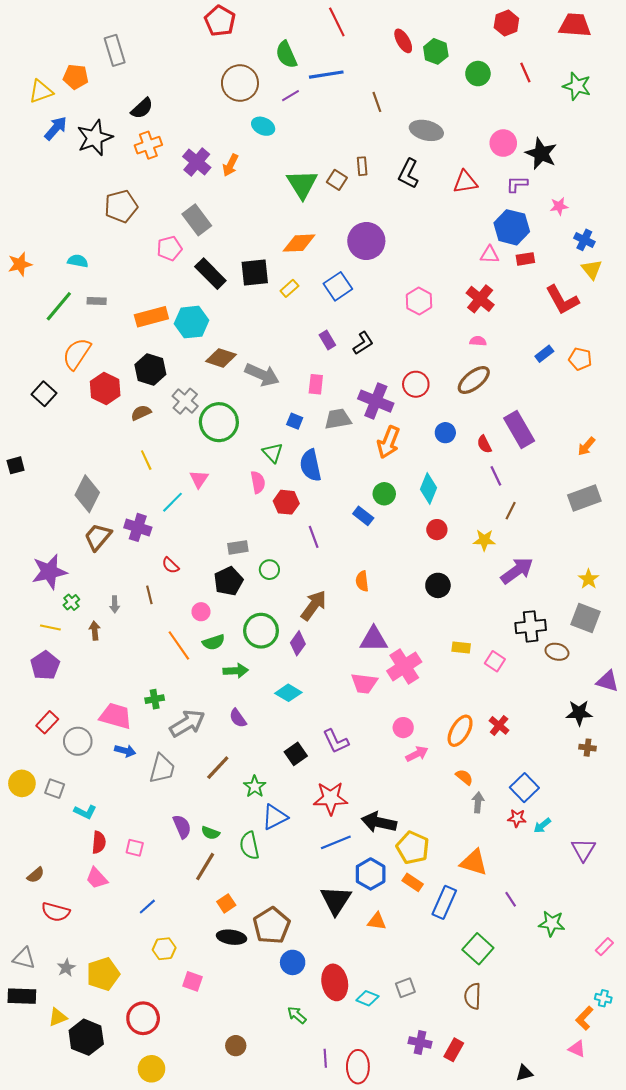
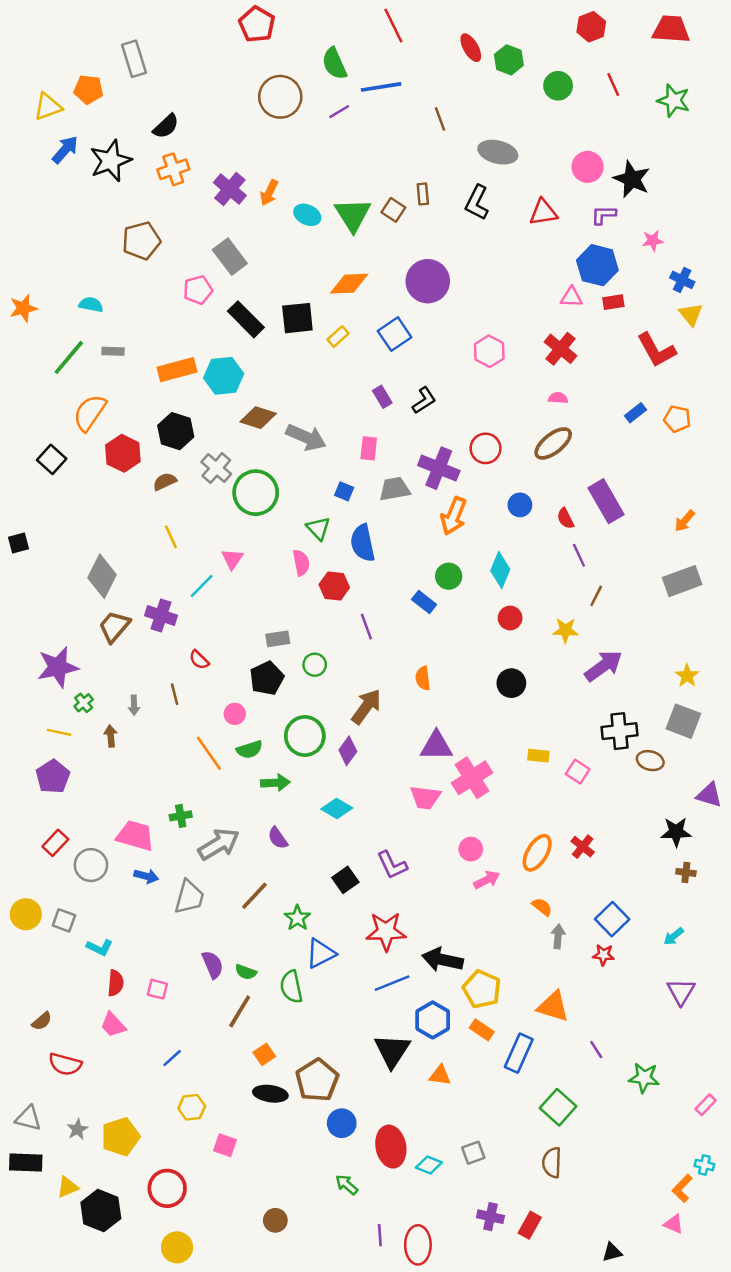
cyan ellipse: (263, 126) -> (307, 215), moved
cyan arrow: (542, 826) -> (674, 936), moved

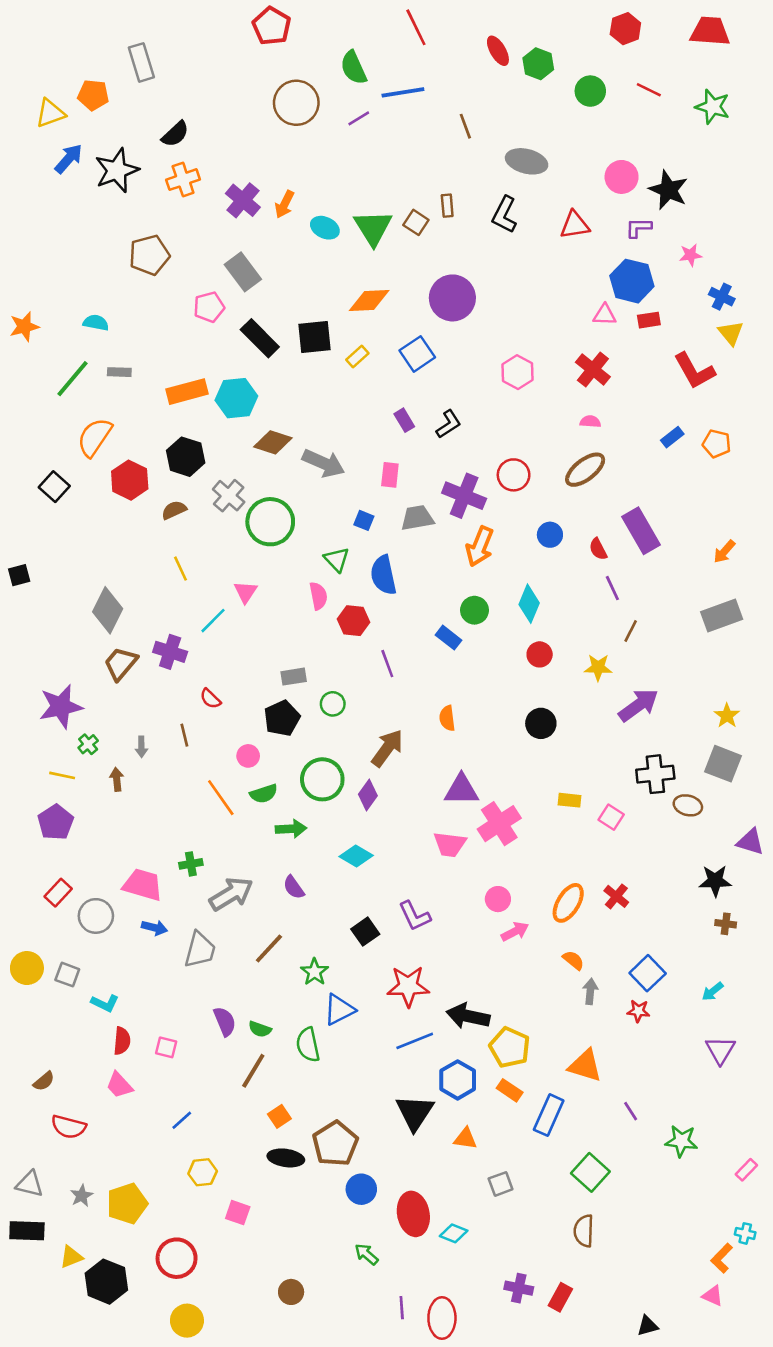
red line: (613, 85) -> (649, 90), turned -40
gray square: (473, 1153) -> (501, 1184), moved

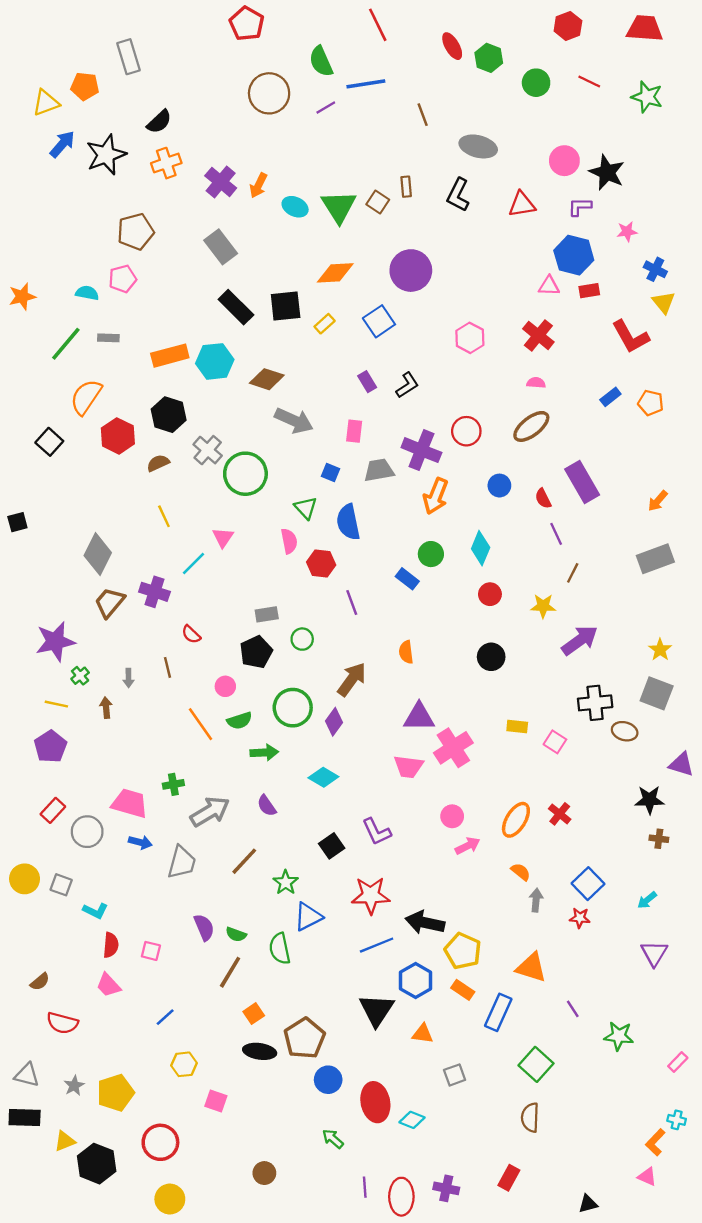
pink pentagon: (209, 307) -> (123, 279), moved
brown diamond: (273, 442) -> (267, 379), moved
purple cross: (519, 1288) -> (446, 1188), moved

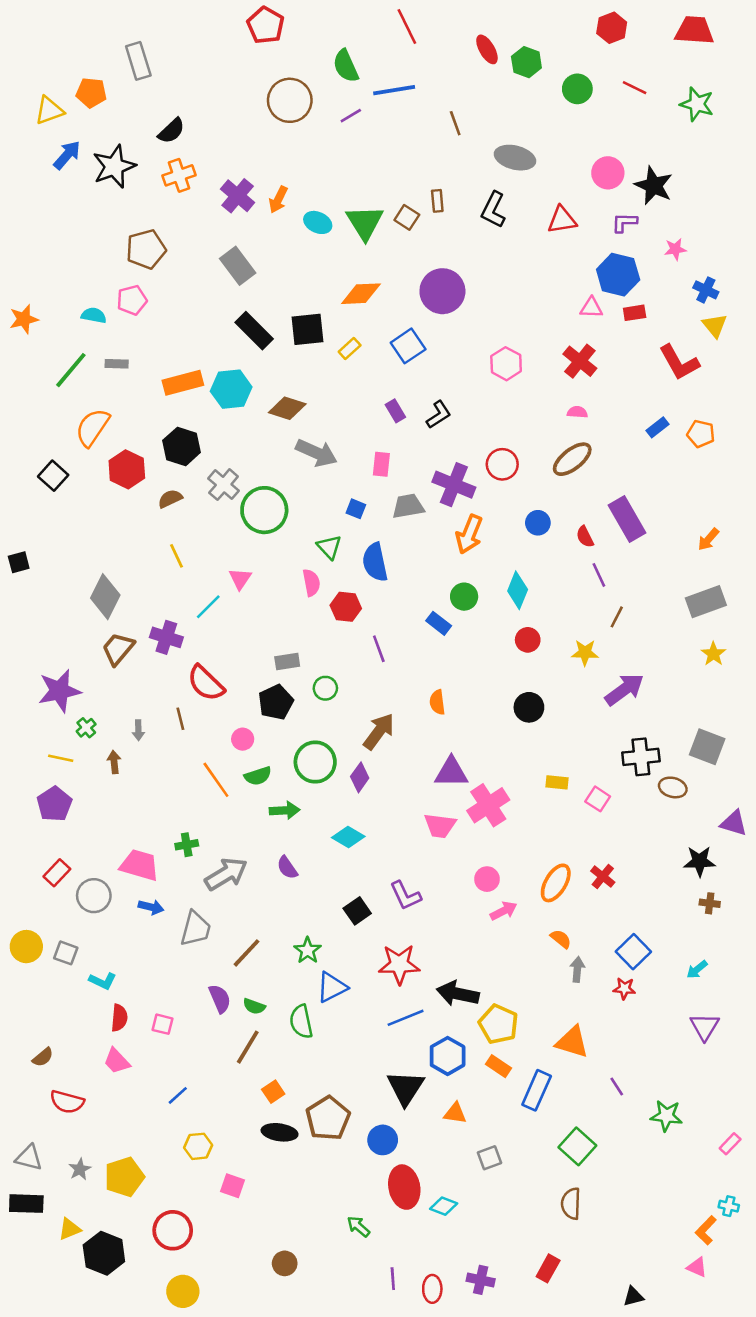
red semicircle: (191, 634) -> (206, 683), size x1.8
yellow star: (660, 650) -> (713, 654), moved
brown line: (244, 861) -> (246, 953), moved
blue circle: (328, 1080) -> (383, 1140), moved
red ellipse: (401, 1197) -> (432, 1289), size x0.7

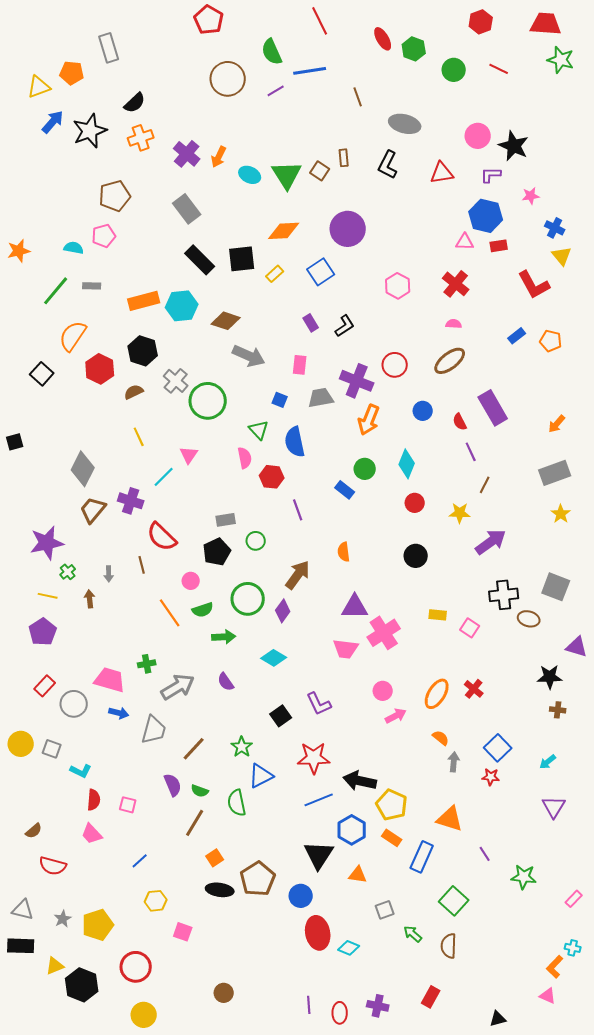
green star: (697, 104) -> (561, 60), moved
green arrow: (358, 1226) -> (413, 934), moved

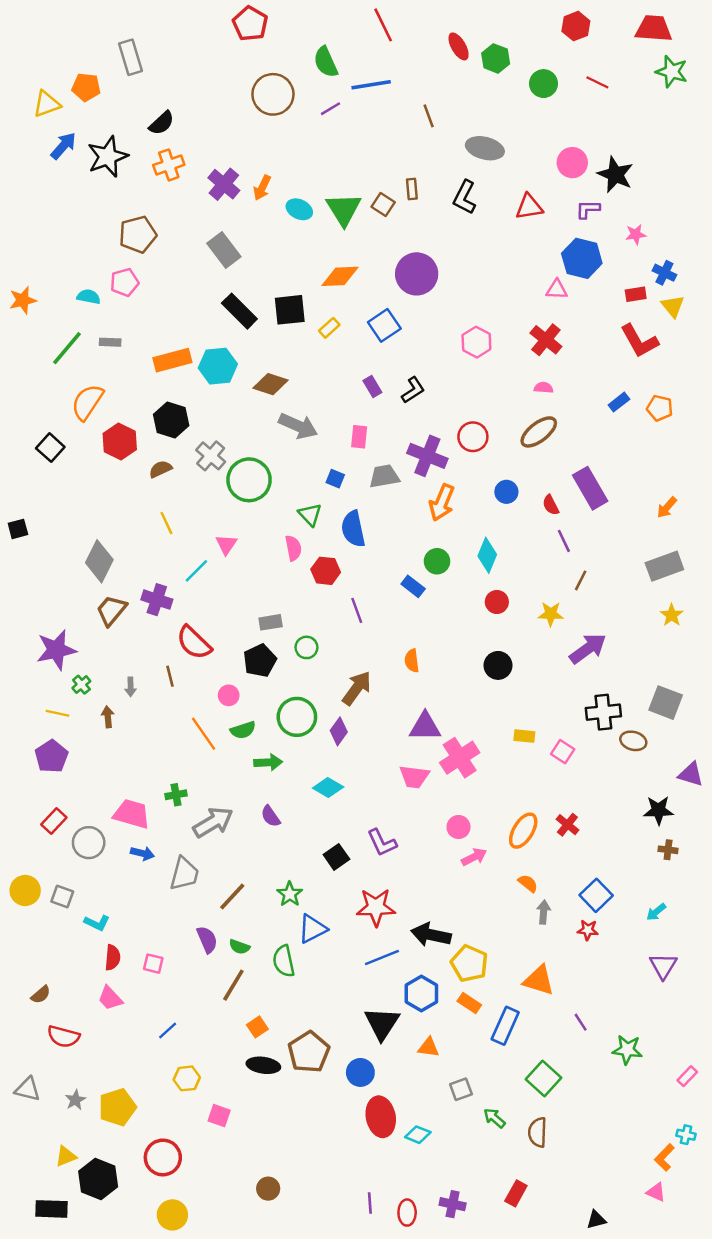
red rectangle: (499, 246) -> (636, 294), moved
black rectangle: (21, 946) -> (51, 1209), moved

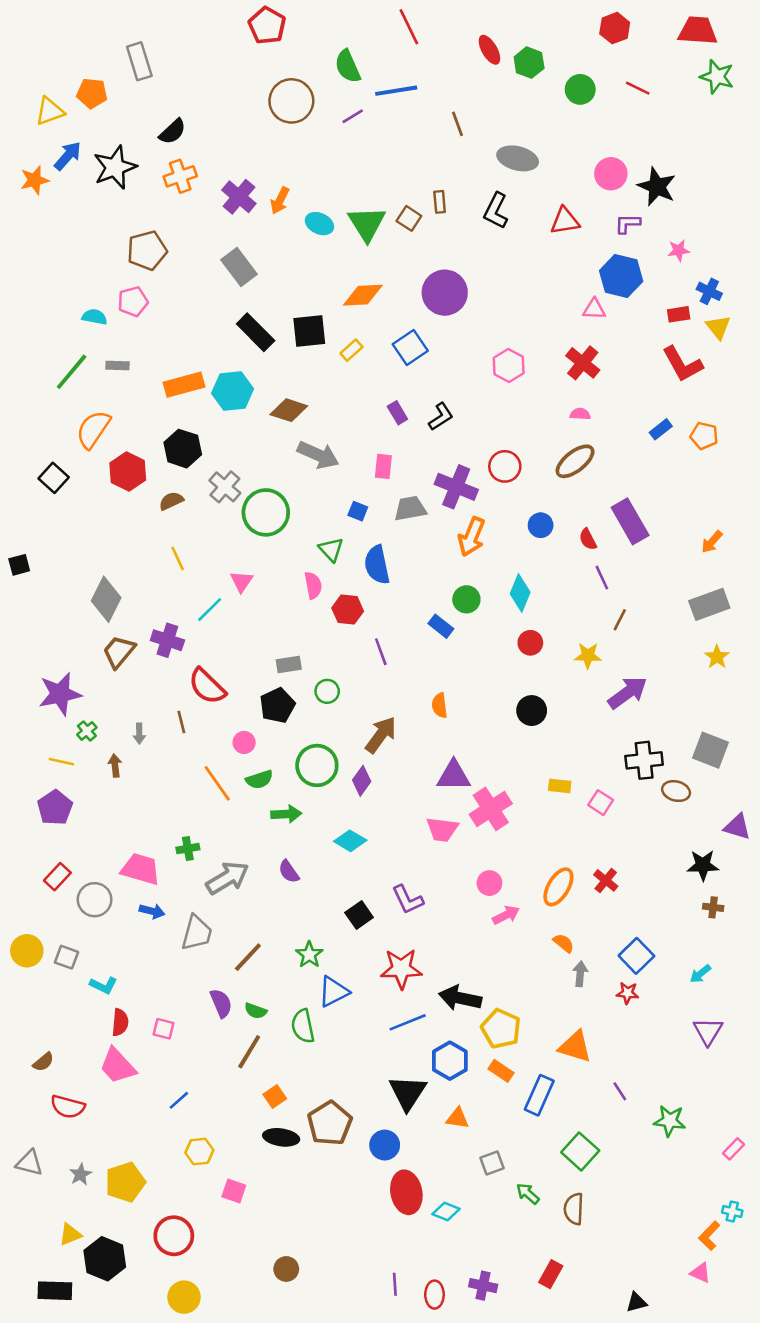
orange star: (23, 300) -> (34, 180), moved
pink trapezoid: (110, 998) -> (118, 1066), size x1.4

